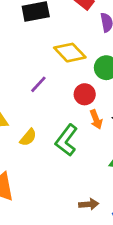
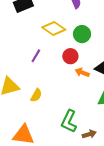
orange arrow: (96, 119) -> (82, 73), turned 144
green L-shape: (66, 140) -> (69, 121), moved

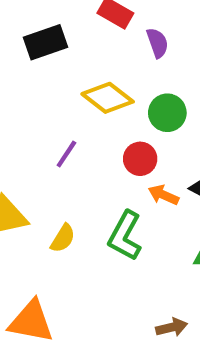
green L-shape: (69, 121) -> (125, 236), moved

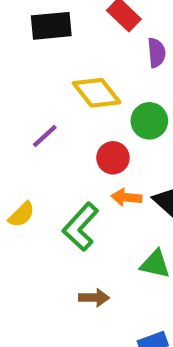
orange arrow: (163, 195) -> (126, 197), turned -32
brown arrow: (172, 327) -> (94, 298), moved

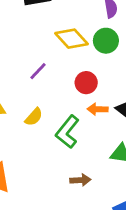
green circle: (149, 121) -> (106, 41), moved
yellow semicircle: (21, 215) -> (34, 117), moved

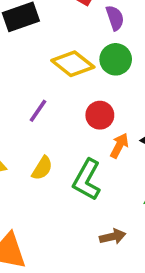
orange arrow: (98, 109) -> (119, 146), turned 126

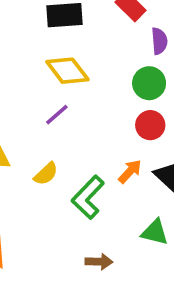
yellow diamond: (73, 64) -> (67, 71), moved
red circle: (100, 115) -> (150, 125), moved

